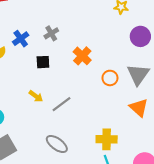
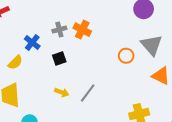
gray cross: (51, 33) -> (59, 30), turned 32
orange cross: (82, 56) -> (82, 30), moved

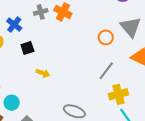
black square: (59, 59) -> (27, 48), moved
gray line: (88, 93) -> (106, 71), moved

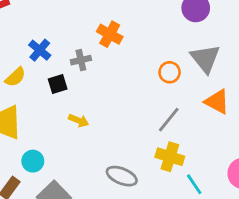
gray cross: (41, 12) -> (81, 60), moved
yellow cross: (118, 94) -> (170, 157), moved, turned 30

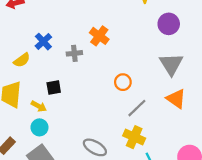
orange circle: (170, 72) -> (123, 82), moved
black square: (58, 84) -> (54, 87), moved
yellow arrow: (79, 120) -> (39, 106), moved
cyan circle: (33, 161) -> (39, 127), moved

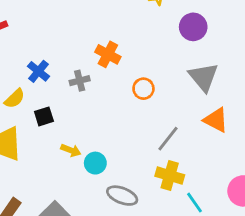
orange circle: (123, 82) -> (143, 89), moved
black square: (54, 87) -> (44, 116), moved
yellow arrow: (39, 106) -> (71, 150), moved
cyan circle: (39, 127) -> (95, 163), moved

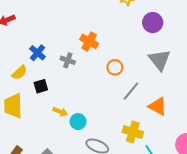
gray cross: (80, 81) -> (68, 60), turned 32
orange triangle: (216, 120) -> (158, 106), moved
gray line: (168, 139) -> (131, 91), moved

